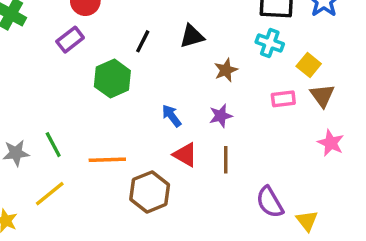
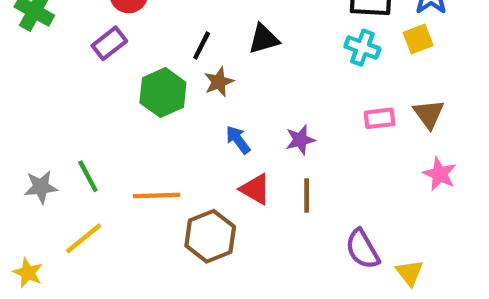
yellow square: (309, 65) -> (418, 39), moved, turned 30
brown star: (226, 70) -> (219, 82), moved

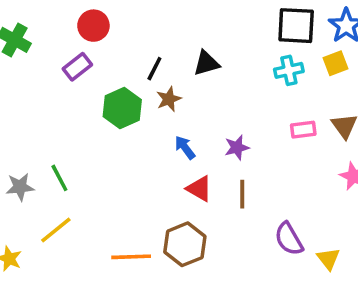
cyan cross: (362, 48) -> (289, 70), turned -32
orange line: (157, 196) -> (131, 257), moved
brown hexagon: (210, 236) -> (185, 244), moved

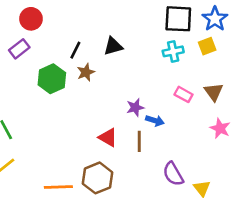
pink rectangle: (303, 130) -> (184, 94), turned 36
blue arrow: (185, 147) -> (155, 121), moved, turned 144

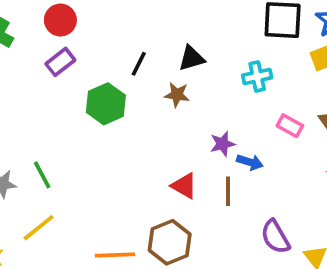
red circle: (31, 19) -> (60, 20), moved
cyan cross: (173, 51) -> (257, 76), moved
brown star: (86, 72) -> (177, 95), moved, turned 30

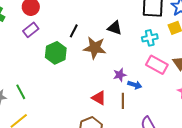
black triangle: (192, 58) -> (115, 28), moved, turned 35
cyan cross: (257, 76) -> (150, 38), moved
brown star: (177, 95) -> (95, 48), size x1.6
pink rectangle: (290, 126) -> (157, 65), size x1.5

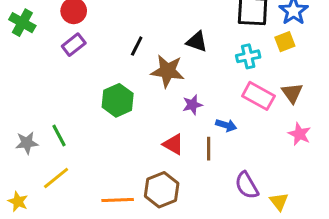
green hexagon: (56, 53) -> (118, 100), moved
purple star: (120, 75) -> (192, 105), moved

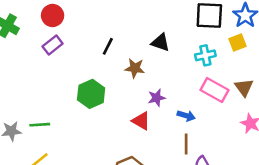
brown star: (167, 71) -> (135, 68), size x0.7
green line: (59, 135) -> (40, 125), turned -66
red triangle: (173, 144) -> (141, 121), moved
brown line: (209, 149) -> (186, 144), moved

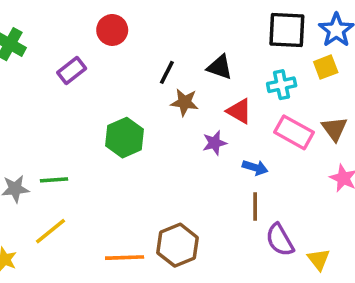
red circle: (53, 16) -> (112, 30), moved
black line: (108, 46) -> (167, 72), moved
red triangle: (141, 121) -> (239, 111), moved

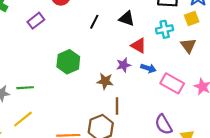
brown star: (185, 102) -> (105, 81), moved
brown triangle: (334, 129) -> (188, 46), moved
pink rectangle: (294, 132) -> (172, 83), moved
blue arrow: (255, 168) -> (148, 68), moved
brown line: (255, 206) -> (117, 106), moved

